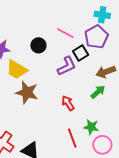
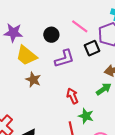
purple L-shape: (67, 66) -> (64, 59), moved
brown star: (27, 92) -> (33, 80), size x0.7
green star: (91, 127) -> (86, 116), moved

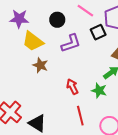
red arrow: (72, 96) -> (72, 87), moved
green star: (86, 116) -> (99, 91), moved

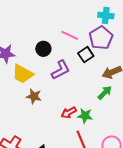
red arrow: (72, 87) -> (69, 113), turned -84
green star: (99, 91) -> (85, 116), moved

